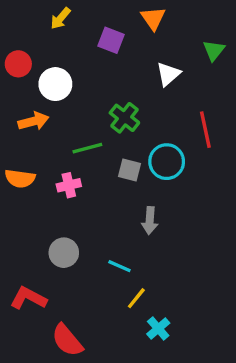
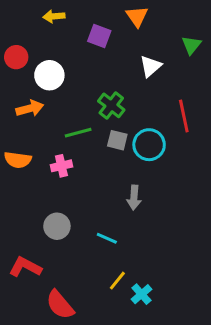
yellow arrow: (60, 18) -> (54, 16), turned 45
gray square: (130, 170) -> (117, 140), moved
yellow line: (136, 298) -> (117, 281), moved

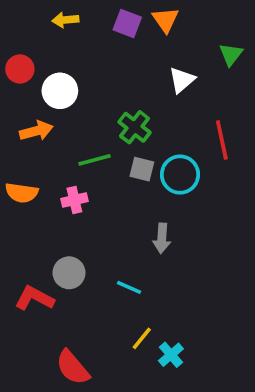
purple square: (99, 36) -> (127, 23), moved
red L-shape: (25, 267) -> (34, 298), moved

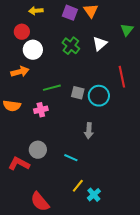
red circle: (20, 69) -> (22, 32), moved
green cross: (135, 127) -> (71, 46), moved

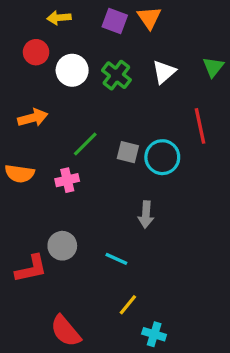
green triangle: (127, 30) -> (213, 67), moved
white circle: (33, 50) -> (72, 70), moved
green line: (52, 88) -> (85, 144), turned -30
red L-shape: (19, 164) -> (31, 269), turned 140
cyan cross: (94, 195) -> (154, 334), moved, turned -32

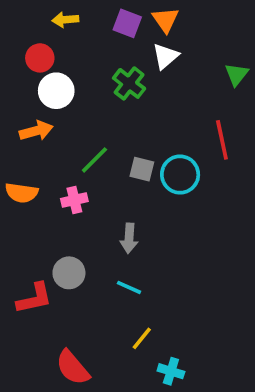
white circle: (72, 70) -> (56, 91), moved
white triangle: (164, 72) -> (165, 56), moved
gray arrow: (146, 215) -> (129, 238), moved

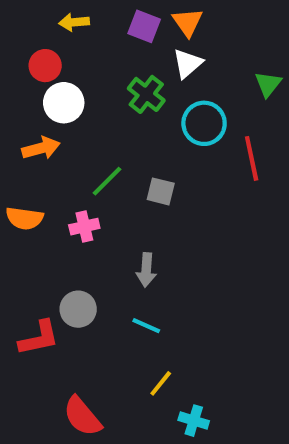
cyan circle: (180, 175) -> (204, 123), moved

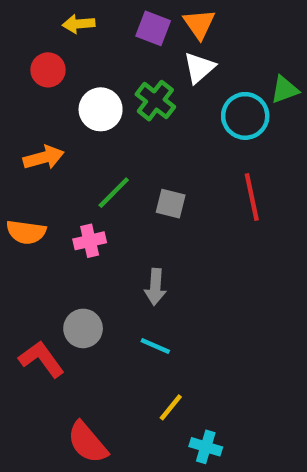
green triangle: (268, 84) -> (285, 90), turned 32
white circle: (64, 103) -> (101, 109), moved
cyan circle: (204, 123) -> (245, 116), moved
red line: (252, 158) -> (252, 197), moved
red L-shape: (39, 338) -> (41, 359), turned -114

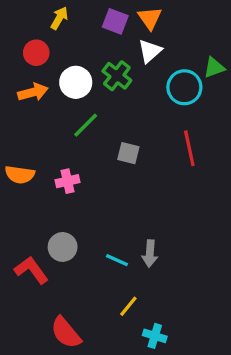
yellow arrow: (79, 24) -> (59, 18), turned 125
orange arrow: (44, 158) -> (33, 92), moved
green line: (114, 193) -> (86, 125), moved
gray arrow: (155, 287) -> (150, 254), moved

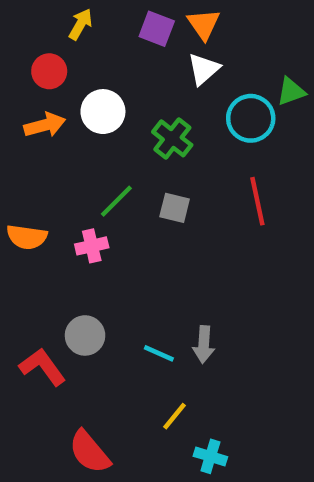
green cross: (117, 76) -> (172, 138), moved
green line: (86, 125) -> (116, 201), moved

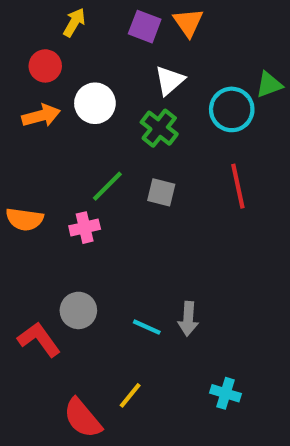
white triangle: (204, 69) -> (170, 80), moved
yellow line: (175, 416) -> (130, 395), moved
cyan cross: (210, 456) -> (225, 393), moved

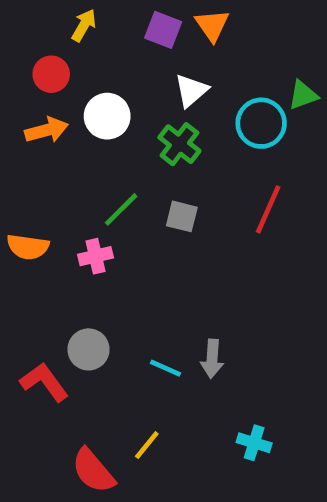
red line: (238, 186) -> (268, 209), turned 36

